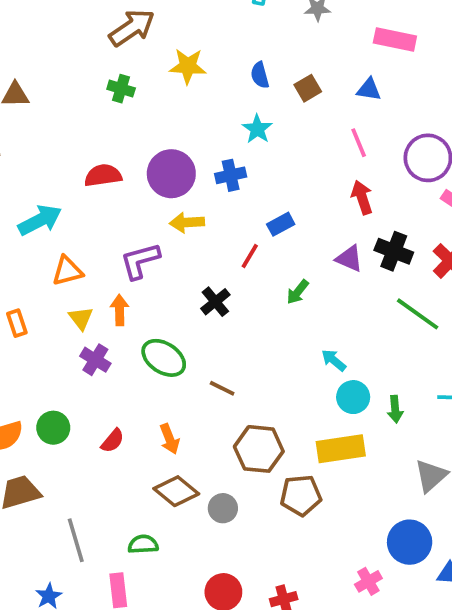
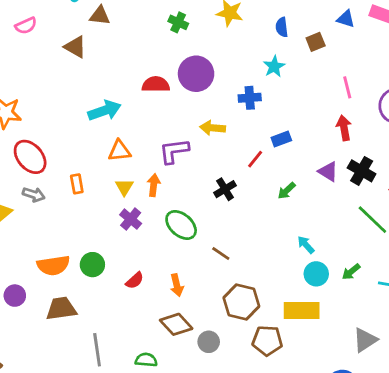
blue triangle: (369, 89) -> (346, 19), moved
purple circle: (171, 174) -> (196, 74), moved
green arrow: (395, 409) -> (351, 272), moved, turned 48

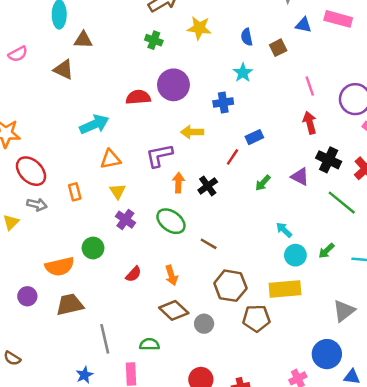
purple triangle: (328, 172) -> (300, 177), moved
orange arrow: (154, 185) -> (178, 183), moved
green circle: (92, 265) -> (93, 248), moved

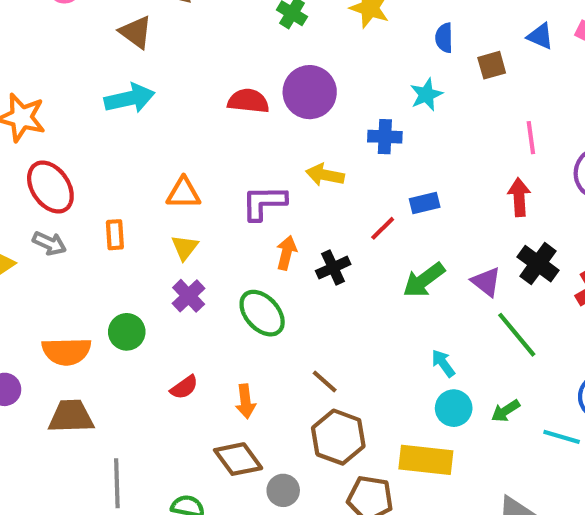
cyan arrow: (94, 124) -> (130, 98), moved
green arrow: (263, 183) -> (424, 280), size x1.5
green line: (342, 203) -> (517, 335), moved
brown line: (209, 244) -> (325, 382), moved

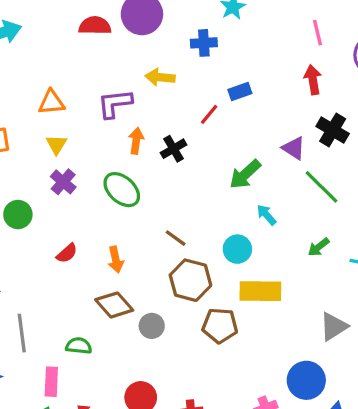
green arrow: (424, 280) -> (245, 174), moved
cyan circle: (454, 408) -> (237, 249), moved

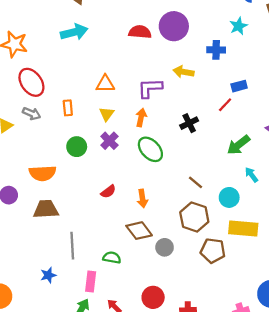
red line: (209, 114) -> (225, 105), moved
orange arrow: (136, 141) -> (141, 118), moved
green circle: (18, 215) -> (77, 147), moved
brown line: (176, 238) -> (196, 182), moved

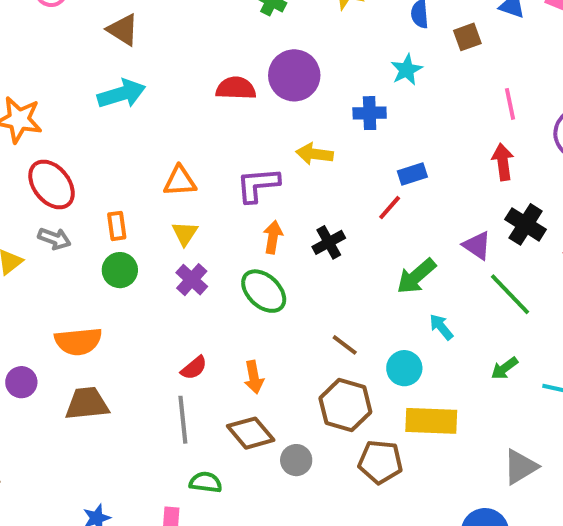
orange arrow: (141, 118) -> (273, 237), moved
green circle: (77, 147) -> (120, 270), moved
gray line: (72, 246) -> (183, 420), moved

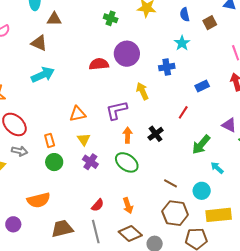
yellow arrow: (315, 154) -> (142, 91), turned 66
blue rectangle: (412, 174) -> (202, 86), moved
brown trapezoid: (87, 404) -> (62, 229), moved

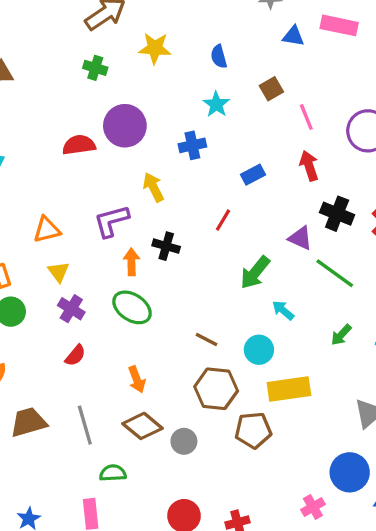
brown square: (210, 23) -> (271, 89), moved
black cross: (156, 134) -> (166, 246), moved, turned -35
red semicircle: (98, 205) -> (75, 355), moved

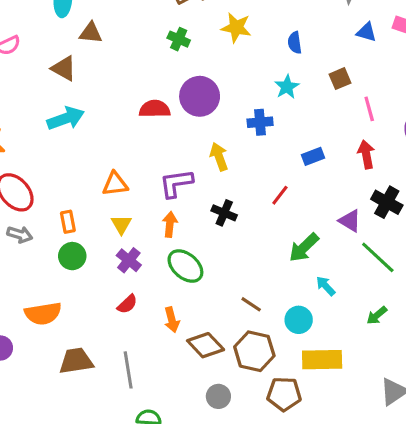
orange arrow: (131, 262) -> (170, 224), moved
orange arrow: (137, 379) -> (172, 320), moved
brown diamond: (143, 426) -> (206, 345), moved

